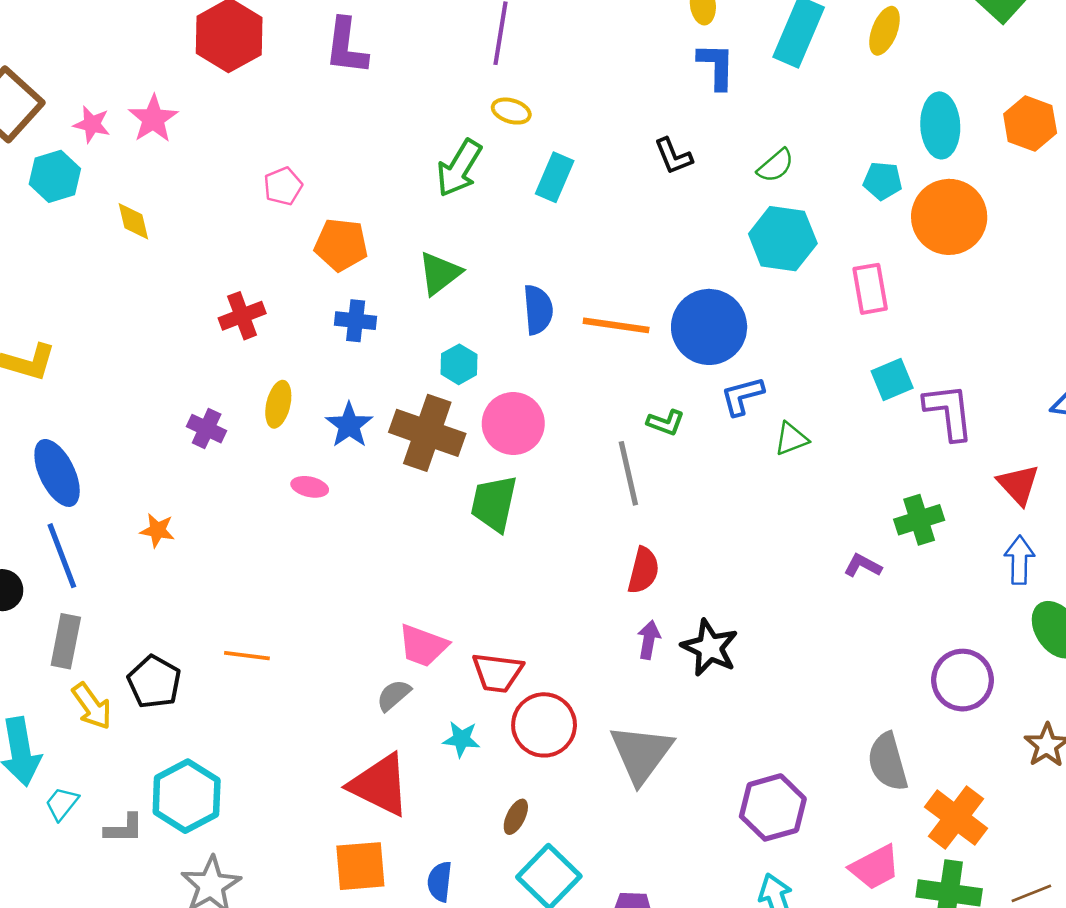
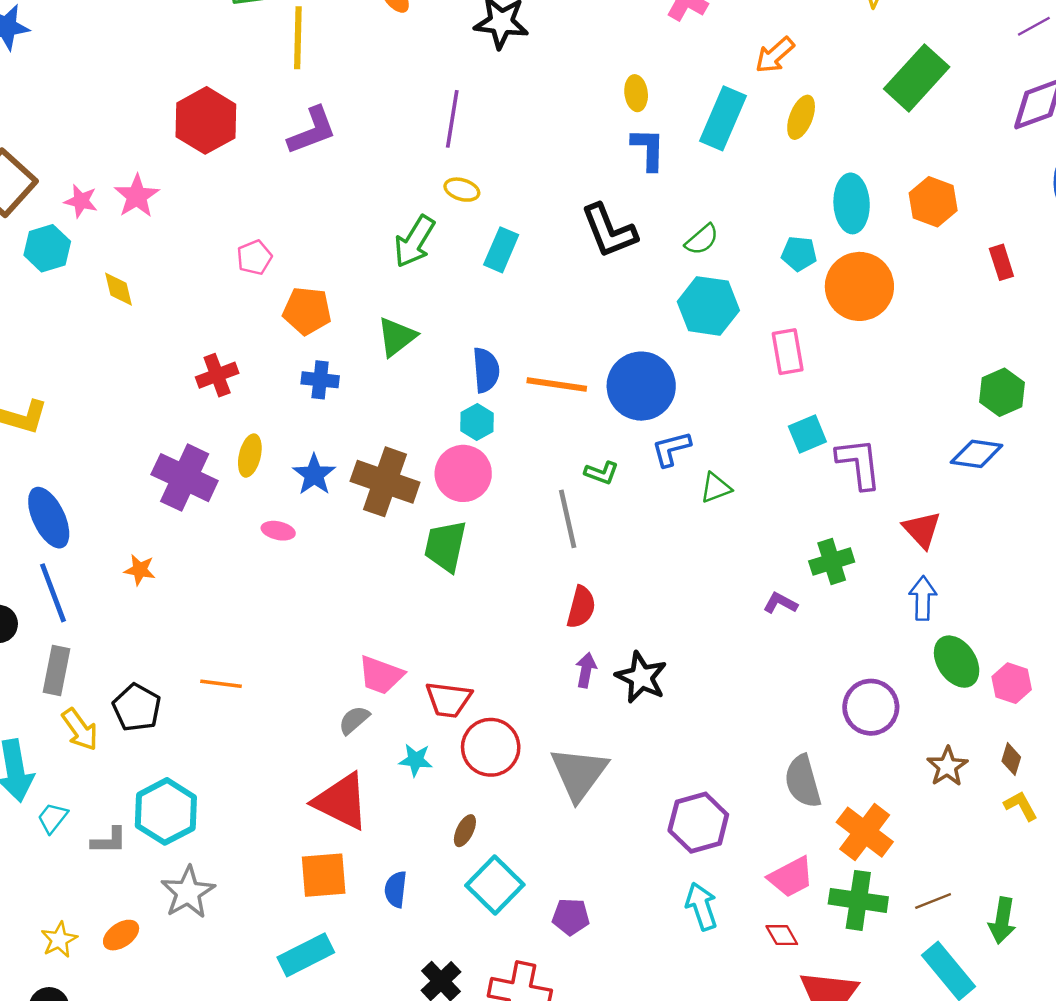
purple L-shape: (346, 46) -> (312, 131), turned -118
black L-shape: (673, 156) -> (609, 231), size x1.6
cyan hexagon: (459, 364) -> (477, 422), moved
purple cross: (207, 429) -> (185, 478), size x1.8

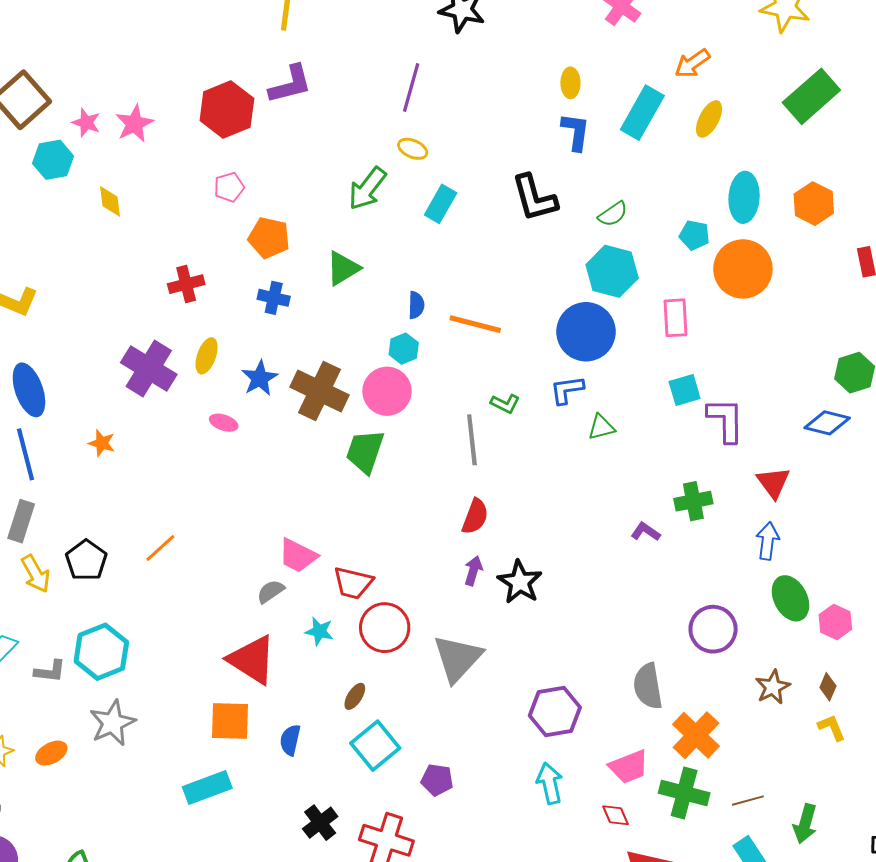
red hexagon: (206, 120) -> (227, 110), moved
blue semicircle: (486, 370) -> (416, 305), size x0.7
blue circle: (641, 386) -> (586, 332), moved
orange line: (221, 684) -> (160, 548), turned -56

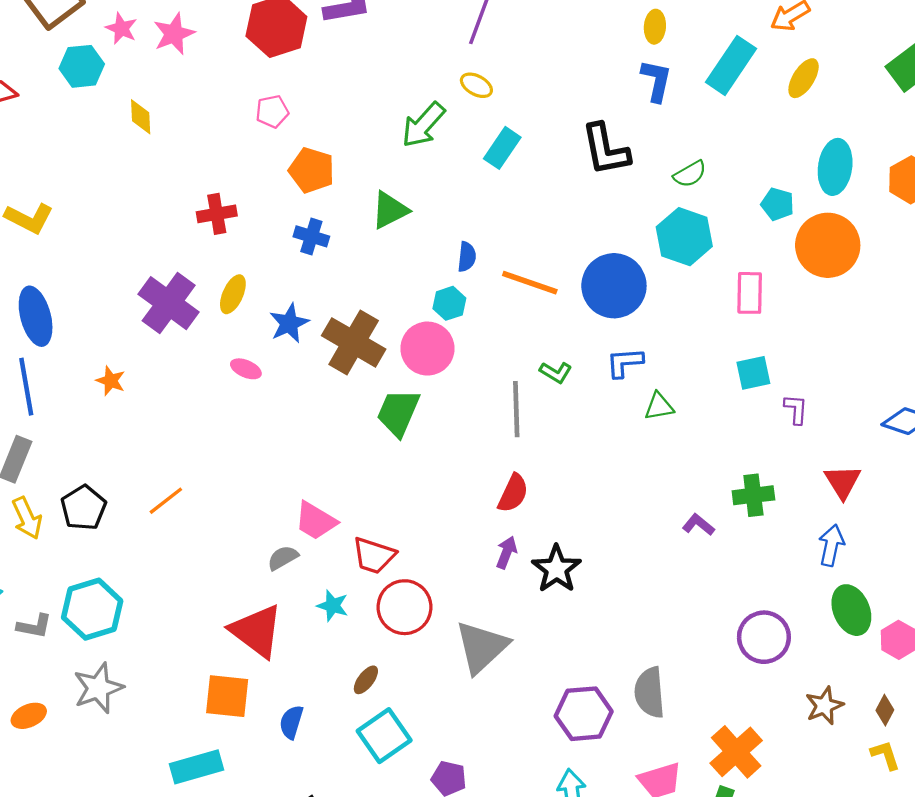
blue circle: (586, 332) -> (614, 286), moved
purple L-shape: (726, 420) -> (796, 409), size x0.6
gray semicircle: (648, 686) -> (650, 693), moved

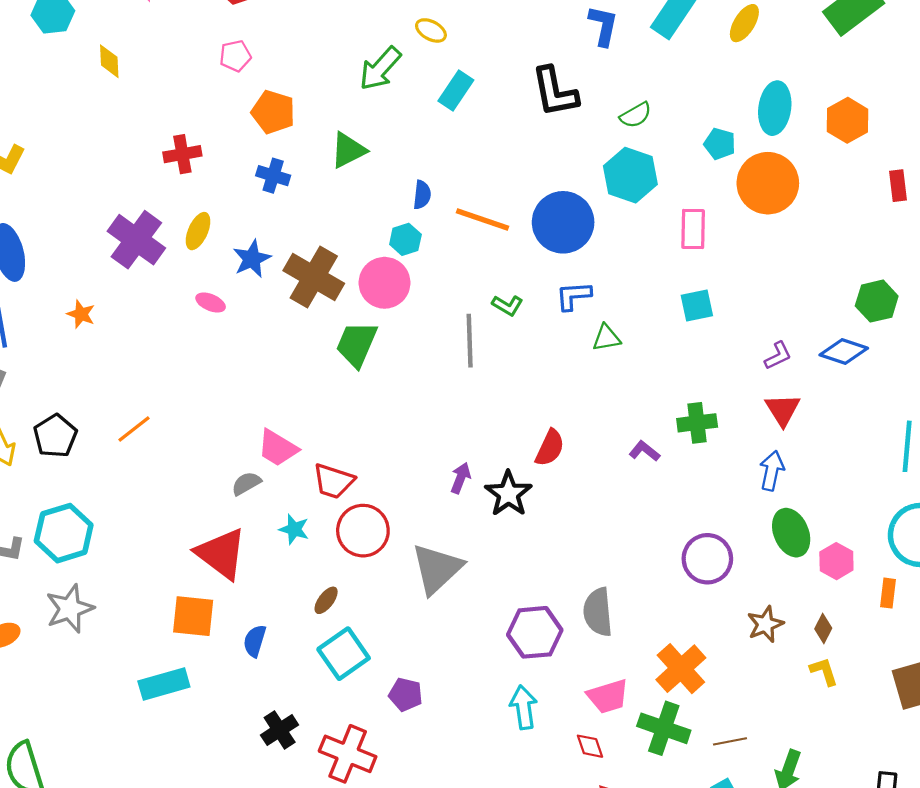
purple L-shape: (796, 409) -> (778, 356), moved, turned 60
red semicircle: (513, 493) -> (550, 448), moved

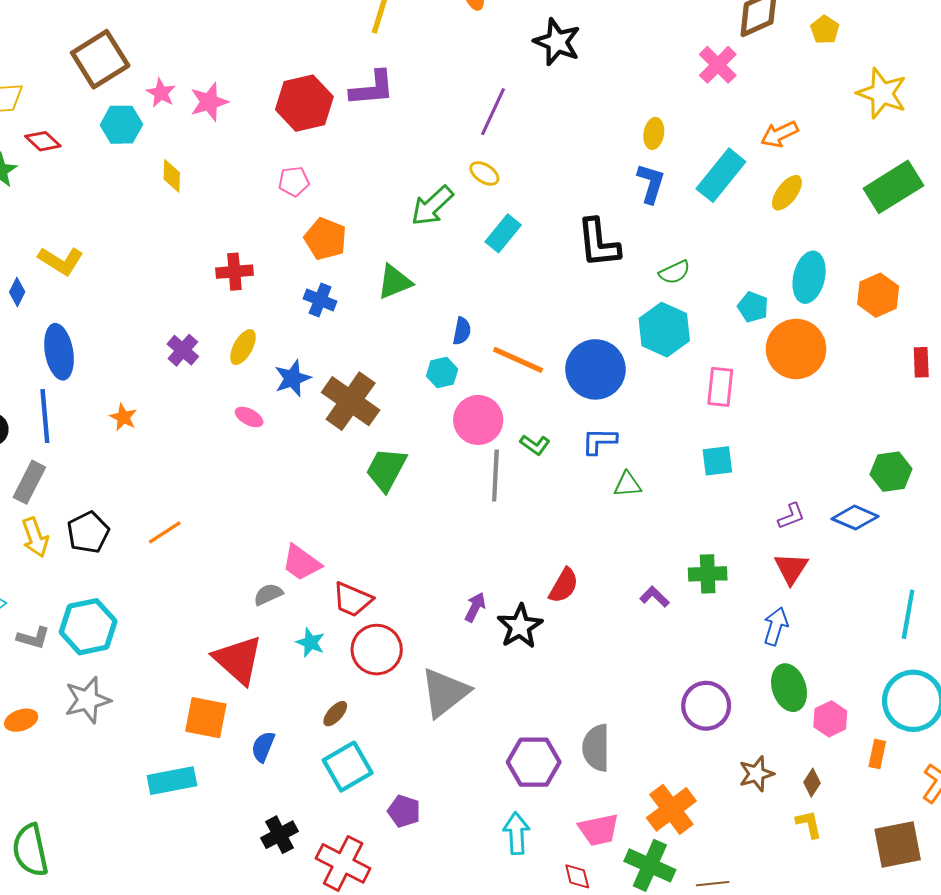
purple cross: (136, 240) -> (183, 350), size x0.6
pink circle: (385, 283) -> (478, 420), moved

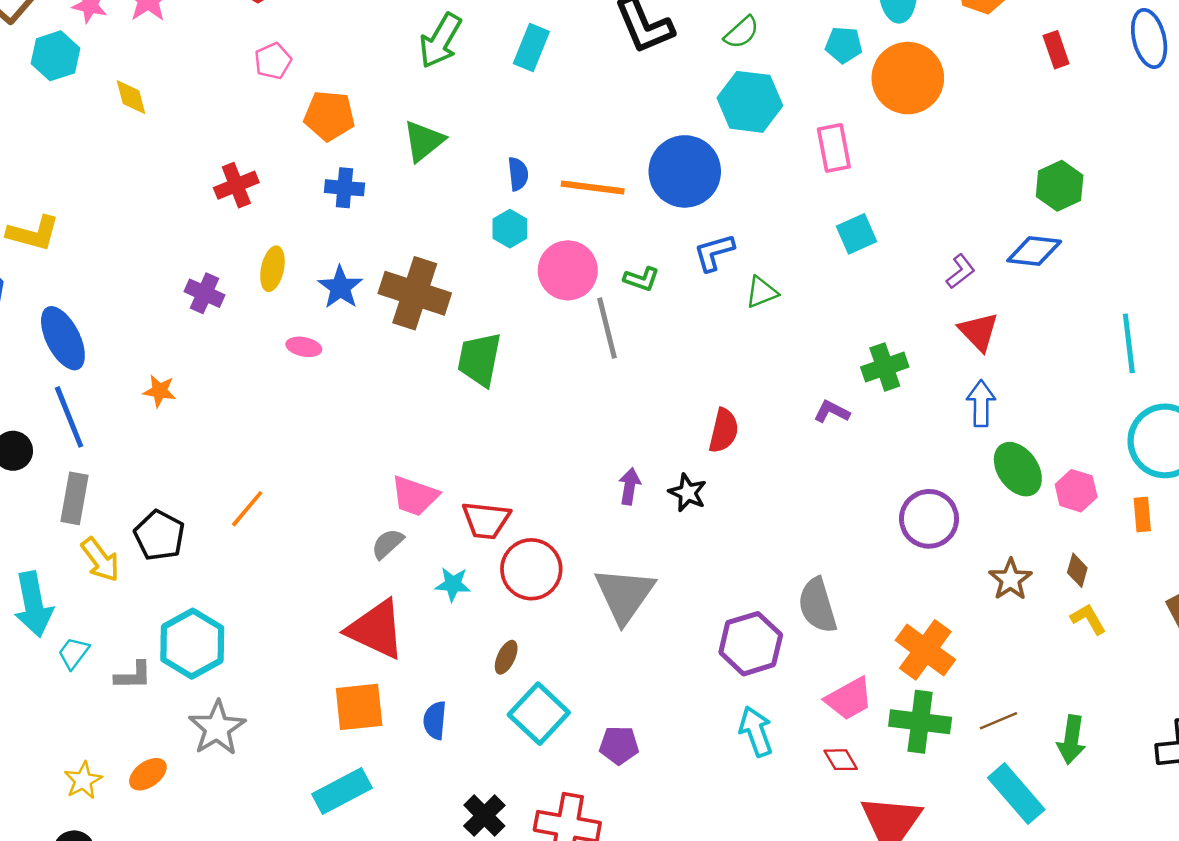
black star: (520, 626) -> (688, 493), size x0.7

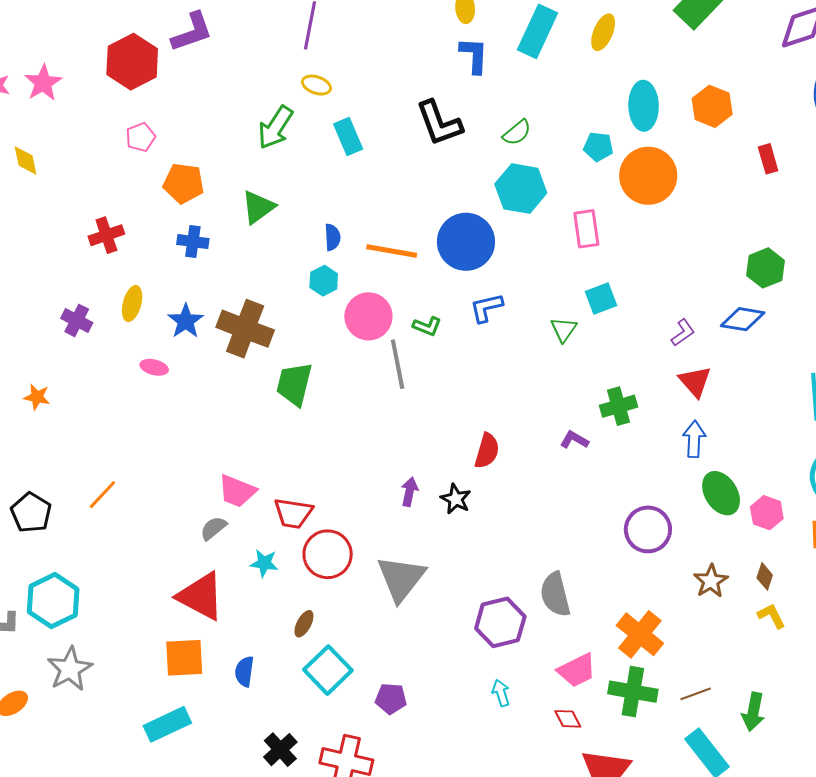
cyan rectangle: (531, 48) -> (348, 137), turned -48
green triangle: (762, 292) -> (564, 329), moved, turned -36
cyan arrow: (756, 731) -> (501, 693), size x0.7

